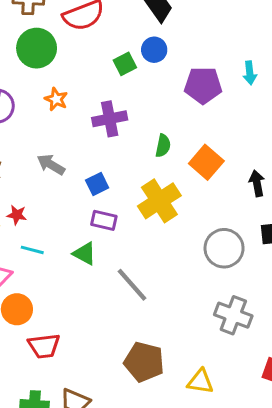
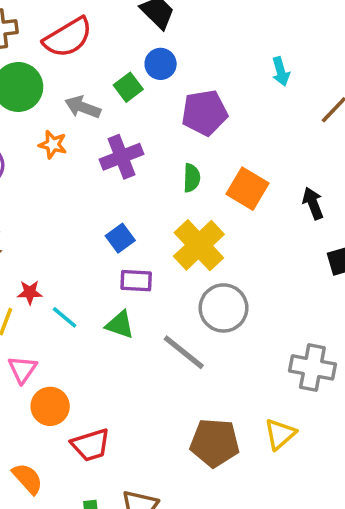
purple pentagon: (203, 85) -> (204, 113), moved
gray arrow: (51, 164) -> (83, 107), moved
gray circle: (224, 248) -> (223, 308), moved
cyan line: (32, 250) -> (65, 317), moved, turned 35
yellow triangle: (200, 382) -> (280, 434), moved, turned -40

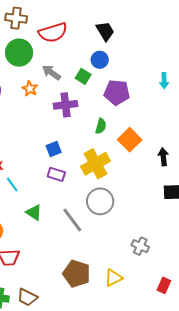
green square: (128, 87) -> (83, 76), moved, turned -35
green triangle: (120, 325) -> (34, 213), moved
gray cross: (312, 367) -> (140, 246), size x0.7

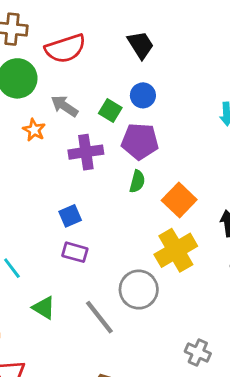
blue circle: (100, 60) -> (143, 95), moved
purple pentagon: (117, 92) -> (140, 141), moved
yellow cross: (95, 164) -> (176, 250), moved

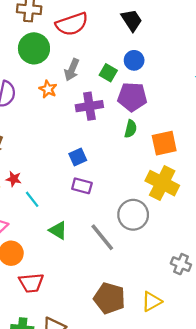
gray arrow: (64, 106) -> (72, 70), turned -100
orange square: (179, 200) -> (164, 143), turned 35
yellow cross: (176, 250) -> (162, 183), turned -32

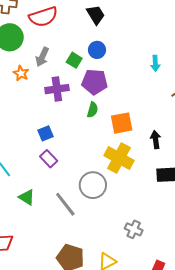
purple rectangle: (82, 186) -> (49, 159), turned 30

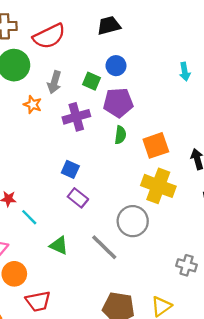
black trapezoid: (96, 15) -> (109, 26), turned -65
blue square: (46, 133) -> (70, 169), turned -35

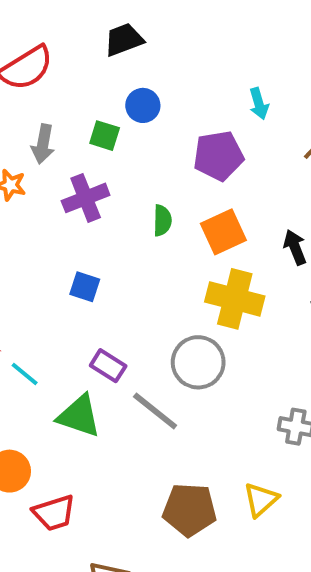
purple pentagon: (118, 103) -> (218, 156), moved
purple rectangle: (78, 198) -> (108, 366), moved
green triangle: (59, 245) -> (79, 416), size x1.4

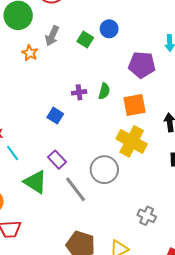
purple cross: (86, 198) -> (79, 92), moved, size x0.6

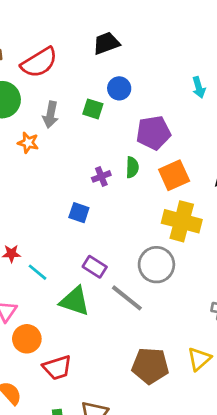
purple pentagon: (142, 65) -> (154, 133), moved

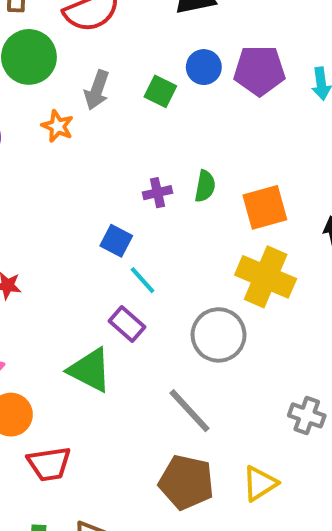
purple pentagon: (154, 133) -> (259, 70), moved
cyan line: (37, 272) -> (143, 280), moved
gray line: (127, 298) -> (190, 411), moved

